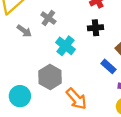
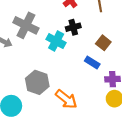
gray cross: (48, 18) -> (26, 25), size x1.6
cyan cross: (65, 46) -> (56, 41), moved

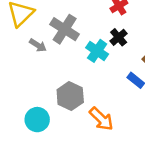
black cross: (73, 27) -> (119, 37), turned -32

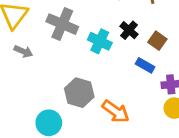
black cross: (119, 37) -> (129, 30), moved
gray arrow: (38, 45) -> (23, 51), moved

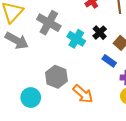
gray arrow: (23, 51) -> (17, 41), size x1.6

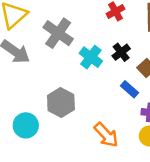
orange arrow: (83, 94) -> (106, 135), moved

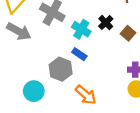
blue rectangle: (130, 89) -> (79, 54), moved
orange arrow: (106, 135) -> (86, 95), moved

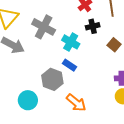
black cross: (106, 23) -> (93, 26), moved, turned 32

